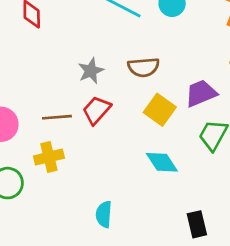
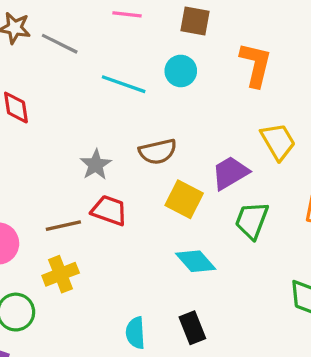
red trapezoid: (97, 110) -> (109, 210), turned 76
black rectangle: (197, 224) -> (192, 328), moved

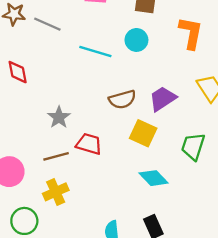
gray star: (96, 165) -> (59, 117), moved
purple trapezoid: (230, 173) -> (163, 99), moved

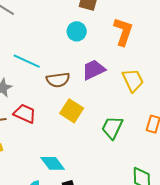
cyan line: (95, 51) -> (27, 61), moved
purple trapezoid: (163, 99) -> (94, 70), moved
cyan diamond: (154, 178) -> (53, 163), moved

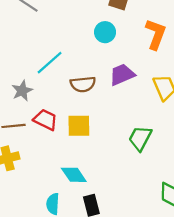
cyan line: (27, 61) -> (50, 63), turned -68
yellow square: (72, 111) -> (79, 126), moved, turned -35

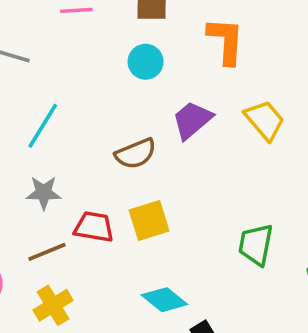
cyan line: (50, 63) -> (43, 126), moved
gray star: (22, 91) -> (44, 193), turned -30
green trapezoid: (140, 138) -> (256, 245), moved

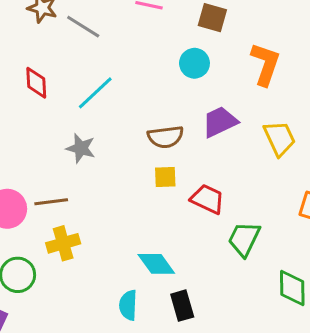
yellow square: (149, 220) -> (165, 177), moved, size x0.7
red trapezoid: (94, 227) -> (207, 199), moved
brown line: (47, 252) -> (51, 202), moved

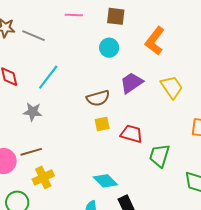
orange L-shape: (265, 64) -> (155, 41), turned -152
gray star: (81, 148) -> (33, 112), moved

